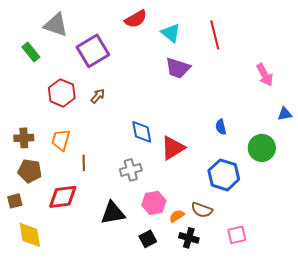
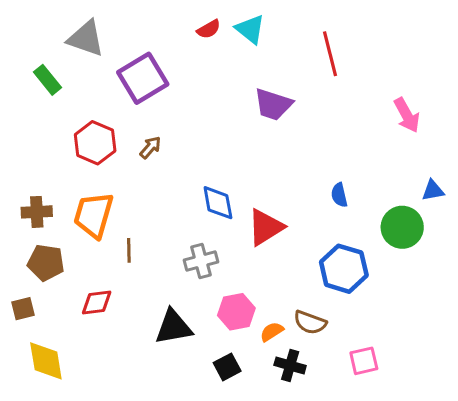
red semicircle: (136, 19) -> (209, 29), size x0.7
cyan triangle: (171, 33) -> (250, 29), moved
blue triangle: (285, 114) -> (433, 190), moved
orange trapezoid: (61, 140) -> (94, 215), size x1.4
red diamond: (63, 197) -> (97, 302), size x0.7

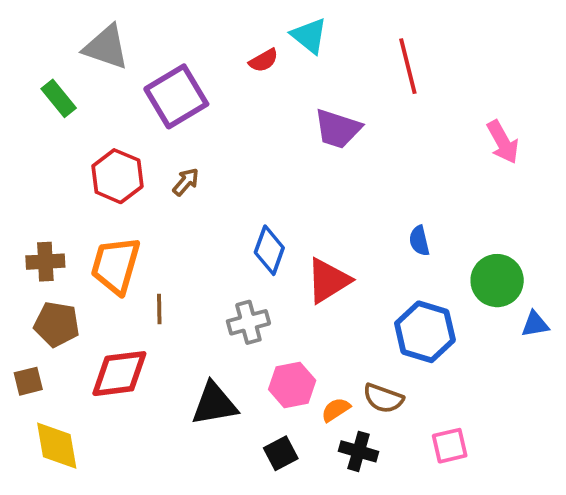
red semicircle: (209, 29) -> (264, 60), moved
blue triangle: (433, 190) -> (535, 324), moved
blue diamond: (218, 203) -> (269, 250), turned 30
red diamond: (97, 302) -> (119, 374), size x1.5

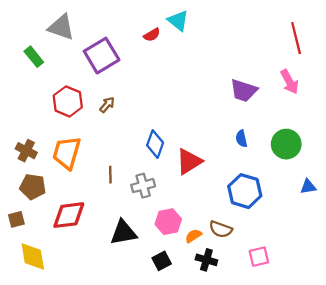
red line: (408, 66) -> (296, 38), moved
purple trapezoid: (338, 129) -> (244, 91), moved
brown cross: (45, 262) -> (26, 151), turned 30
green circle: (497, 281) -> (286, 144), moved
brown line: (159, 309) -> (110, 175), moved

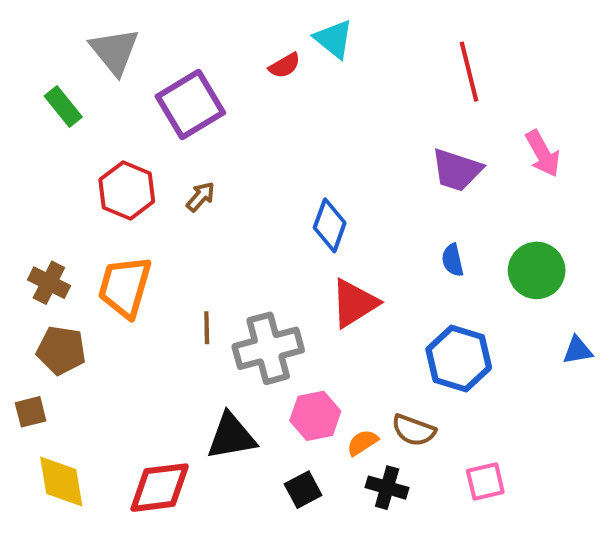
gray triangle: (61, 27) -> (115, 51), turned 32
red line: (296, 38) -> (469, 72), moved
blue diamond: (155, 144) -> (330, 225), moved
gray cross: (143, 186) -> (268, 348), size x1.5
red diamond: (69, 215) -> (160, 488), moved

